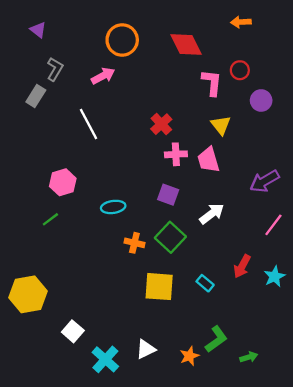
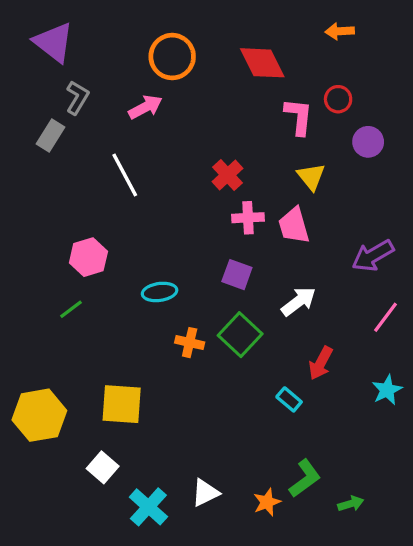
purple triangle: (38, 30) -> (54, 42), size x1.8
red arrow: (242, 266) -> (321, 363), moved
yellow square: (159, 287) -> (122, 404), moved

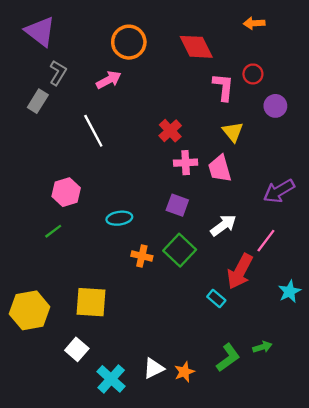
pink line: (385, 317) -> (266, 241), moved
red arrow: (321, 363) -> (240, 271), size x1.4
orange star: (267, 502) -> (184, 372), moved
green arrow: (351, 504) -> (262, 347), moved

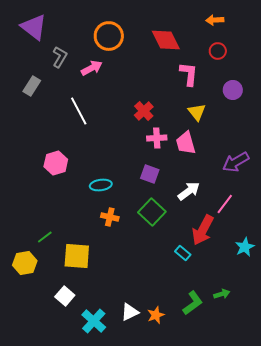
gray L-shape: (58, 73) -> (60, 57), moved
red circle: (253, 74) -> (218, 51), moved
green line: (53, 231) -> (45, 237), moved
orange cross: (142, 256) -> (110, 217), moved
yellow hexagon: (30, 310) -> (25, 263), size x0.7

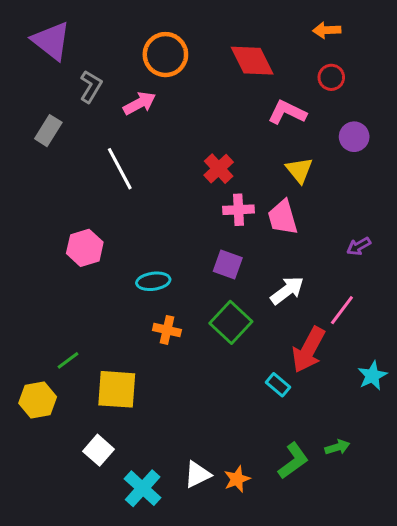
pink L-shape: (189, 74) -> (287, 112), turned -70
purple arrow: (236, 162) -> (359, 246), size x0.6

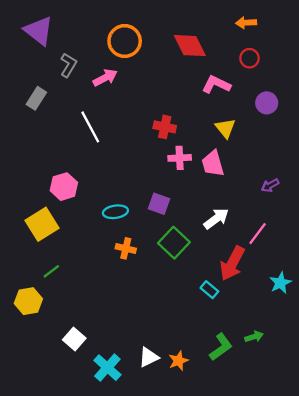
red cross: (219, 169) -> (165, 127), turned -35
purple square: (228, 265) -> (159, 204), moved
yellow square: (117, 389) -> (42, 224), moved, turned -36

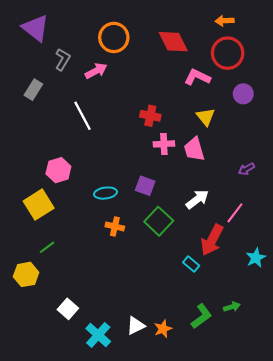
red circle: (249, 58) -> (228, 53), size x1.8

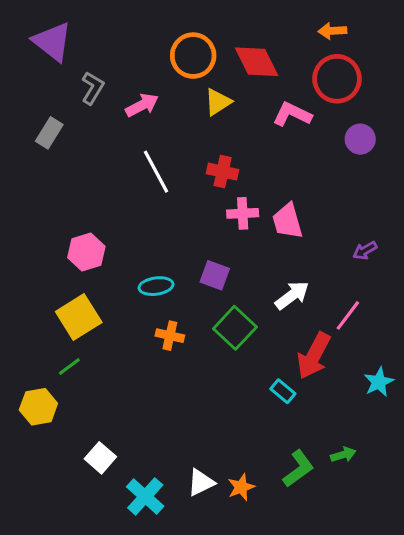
orange circle: (114, 37) -> (193, 56), moved
white line: (82, 116) -> (156, 172), moved
yellow triangle: (206, 117) -> (218, 102), moved, turned 36
yellow square: (39, 205) -> (79, 317), moved

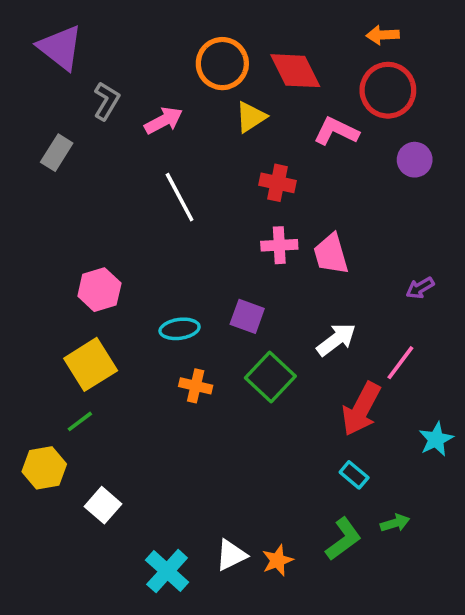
red cross: (223, 172) -> (278, 183), moved
cyan rectangle: (283, 391) -> (354, 475), moved
white square: (100, 458) -> (103, 505), moved

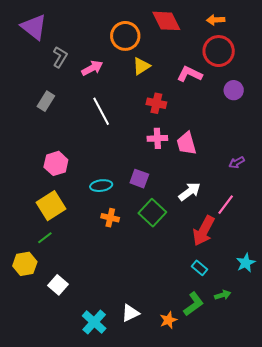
red diamond: (295, 71) -> (166, 21), moved
gray rectangle: (57, 153) -> (46, 101), moved
cyan star: (436, 439) -> (246, 263), moved
orange star: (278, 560) -> (168, 320), moved

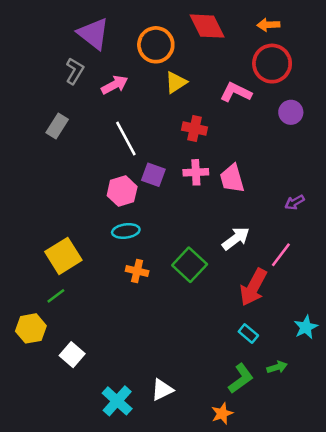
purple triangle: (34, 27) -> (93, 34), moved
pink hexagon: (56, 163) -> (122, 191), moved
purple square: (139, 179) -> (153, 175), moved
orange star: (168, 320) -> (222, 413), moved

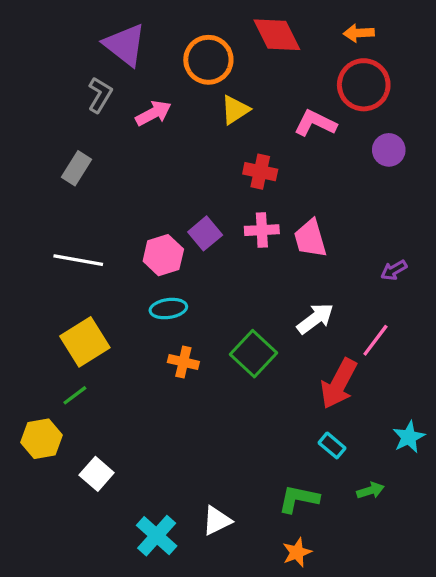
white line: (126, 139) -> (78, 260), moved, turned -52
purple square: (153, 175) -> (205, 233), turned 30
green L-shape: (241, 378) -> (299, 499), moved, turned -132

